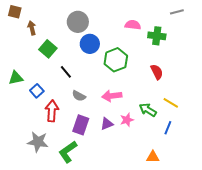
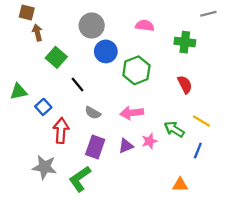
brown square: (15, 12) -> (27, 13), moved
pink semicircle: (133, 25) -> (145, 26), moved

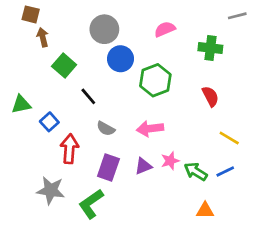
pink semicircle: (145, 26) -> (165, 29), turned -30
green arrow: (174, 129) -> (196, 172), moved
blue line: (198, 151) -> (225, 172), turned 42

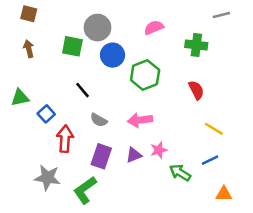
brown arrow: (43, 37) -> (29, 49), moved
green square: (64, 65) -> (72, 46), moved, turned -30
green arrow: (196, 172) -> (180, 173), moved
orange triangle: (205, 210) -> (224, 194), moved

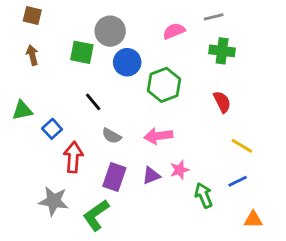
gray line: (221, 15) -> (214, 17), moved
green arrow: (180, 173) -> (204, 195), turned 35

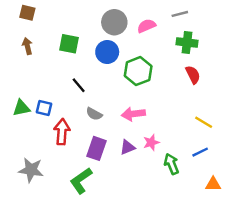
gray circle: (110, 31) -> (114, 22), moved
red semicircle: (222, 102) -> (193, 75), moved
green triangle: (22, 110) -> (21, 108), moved
blue square: (52, 129) -> (44, 108), turned -35
gray star: (54, 201) -> (31, 170), moved

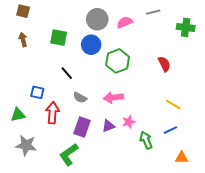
green cross: (187, 42) -> (186, 27), moved
green triangle: (21, 108) -> (18, 115), moved

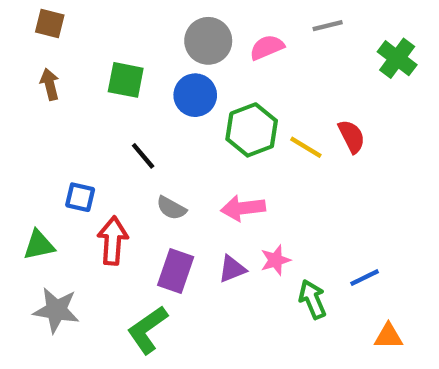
green cross: (186, 27) -> (397, 58), turned 30
yellow line: (173, 105) -> (306, 147), moved

